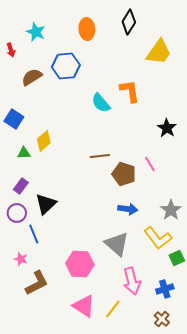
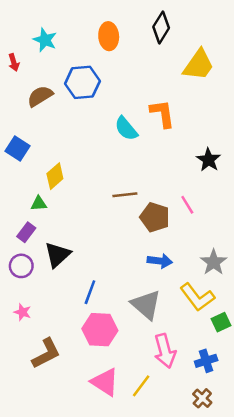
green triangle: (24, 153) -> (39, 204), moved
blue line: (34, 234) -> (90, 292), moved, turned 42
pink star: (21, 259) -> (22, 312), moved

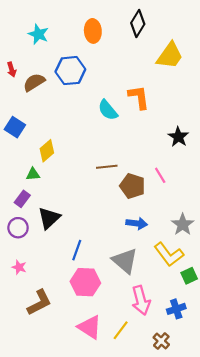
red arrow: (14, 62) -> (12, 69), moved
brown cross: (202, 398) -> (161, 341), moved

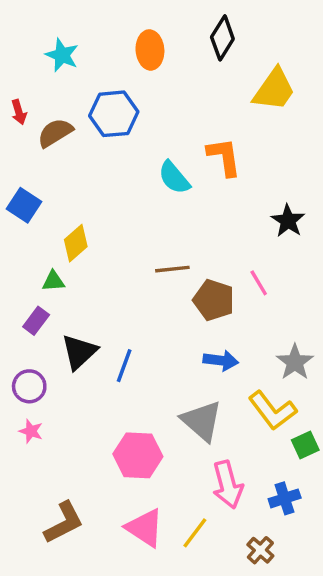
purple circle: (18, 228) -> (29, 386), moved
blue line: (77, 250) -> (124, 366), moved
brown L-shape: (39, 303) -> (64, 523), moved

